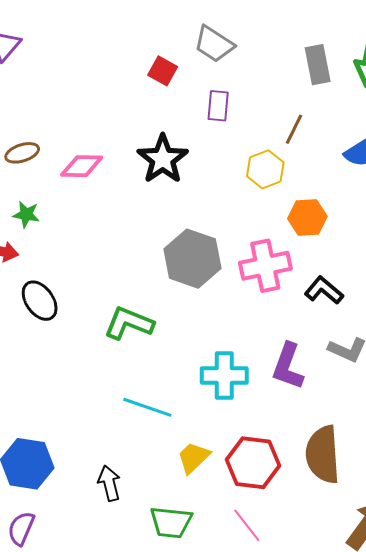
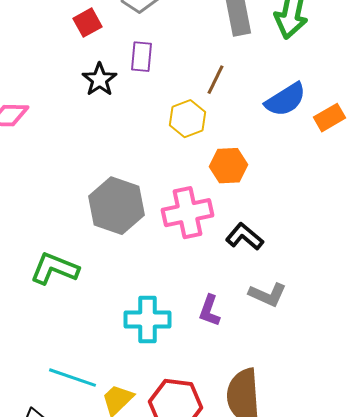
red square: (163, 71) -> (88, 23), turned 32
black star: (163, 159) -> (100, 80), moved, size x0.7
purple L-shape: (288, 366) -> (210, 311), size x0.7
cyan line: (147, 407) -> (72, 378), moved

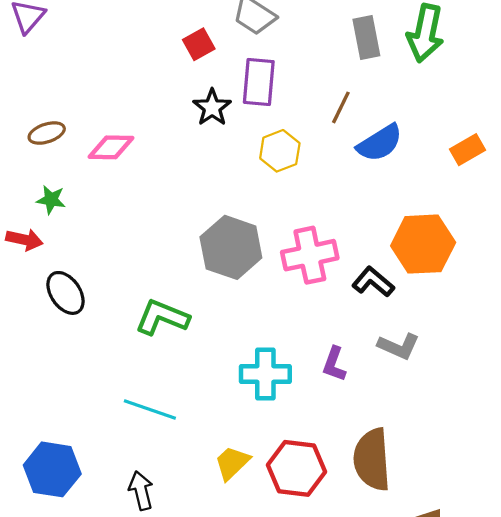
purple rectangle: (142, 57) -> (259, 82), size x1.4
blue semicircle: (286, 100) -> (380, 143), moved
yellow hexagon: (188, 119) -> (280, 151), moved
orange hexagon: (228, 166) -> (423, 244), moved, size x1.5
cyan line: (72, 378) -> (150, 410), moved

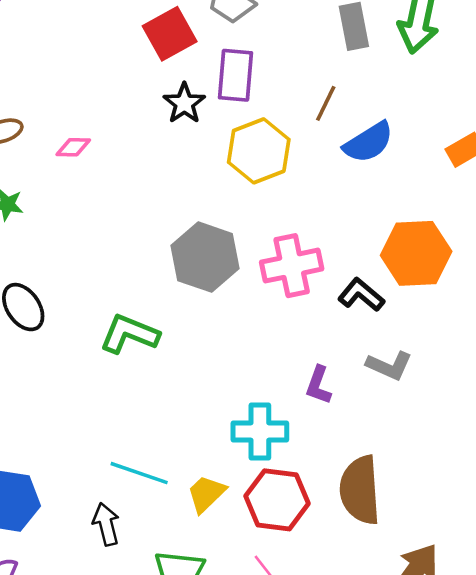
red square: (199, 44) -> (170, 34), size x1.5
pink diamond: (111, 147) -> (73, 147), size x0.7
yellow hexagon: (280, 151) -> (259, 151), size x1.4
cyan cross: (265, 374) -> (260, 432), moved
cyan line: (150, 410) -> (139, 473), moved

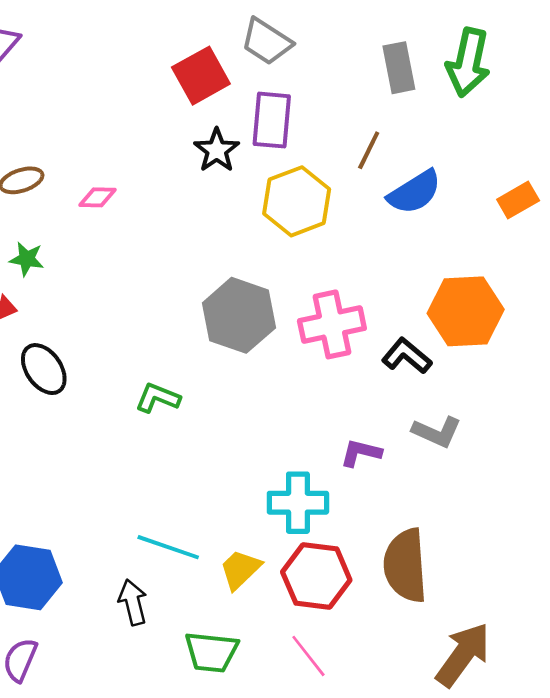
green L-shape: (129, 334) -> (158, 398), size x0.7
purple L-shape: (318, 385) -> (361, 453), turned 84

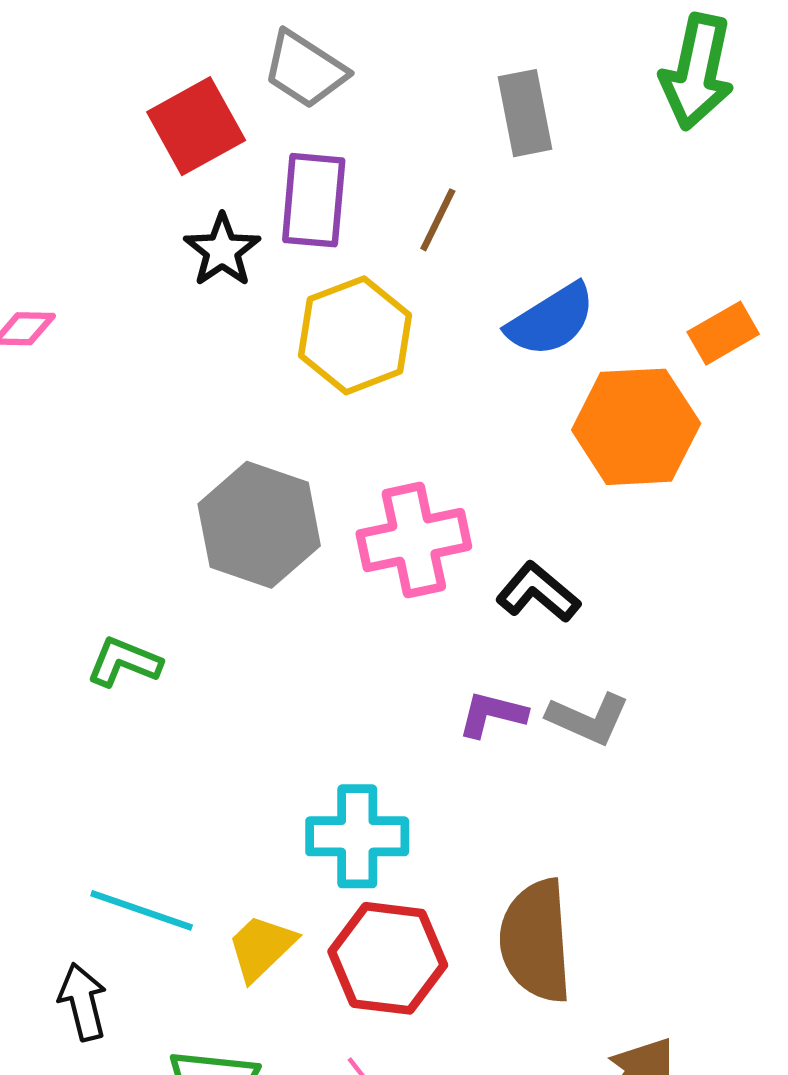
green arrow: (468, 62) -> (697, 72), moved
brown line: (369, 150) -> (438, 220), moved
orange hexagon: (466, 311) -> (636, 427), moved
purple L-shape: (361, 453) -> (492, 714), moved

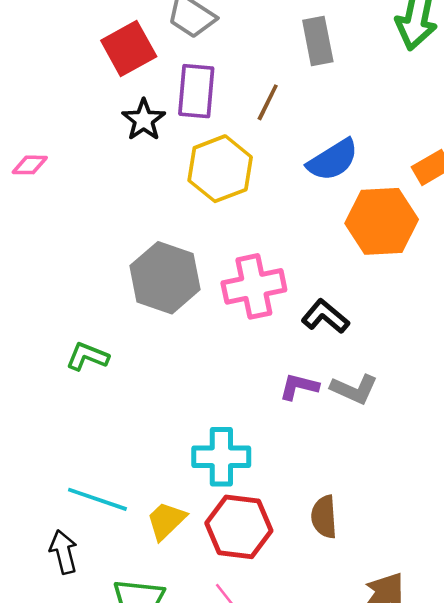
brown semicircle: (536, 941) -> (324, 517), size x0.6

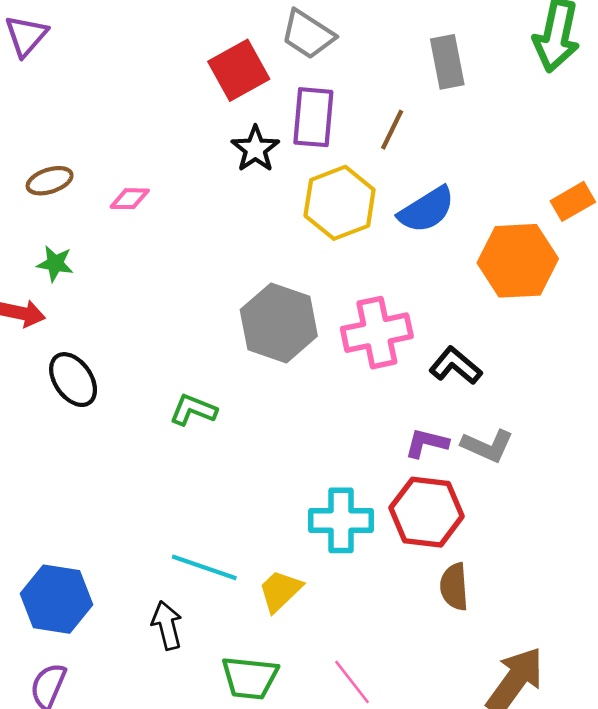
blue semicircle: (333, 160) -> (427, 210), moved
red hexagon: (239, 527) -> (427, 512), moved

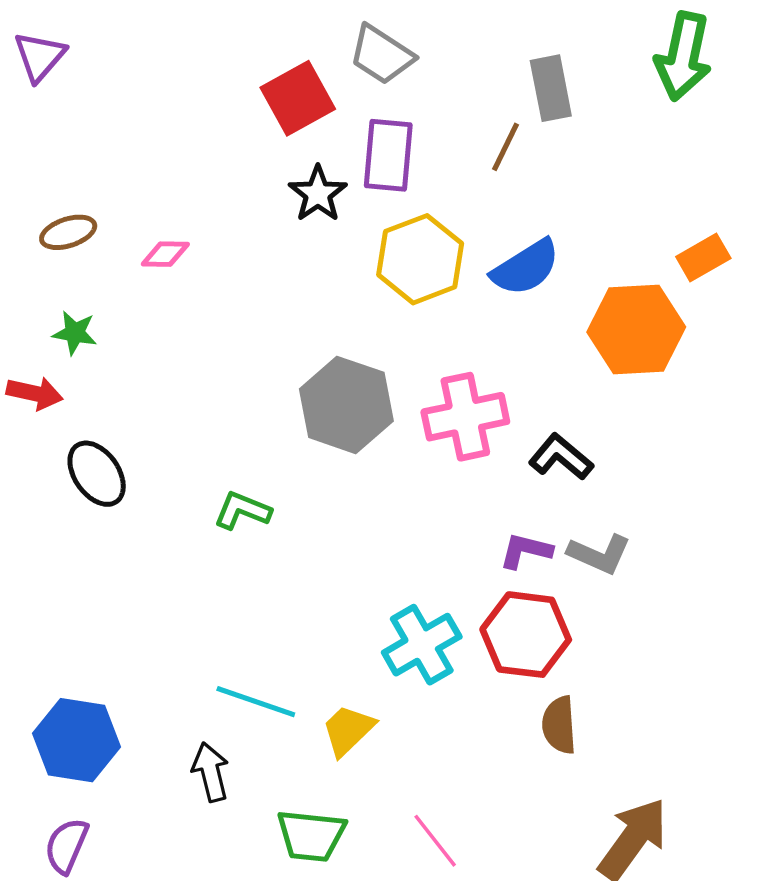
brown line: (392, 130) -> (506, 147), moved
cyan cross: (341, 520) -> (422, 645), turned -30

